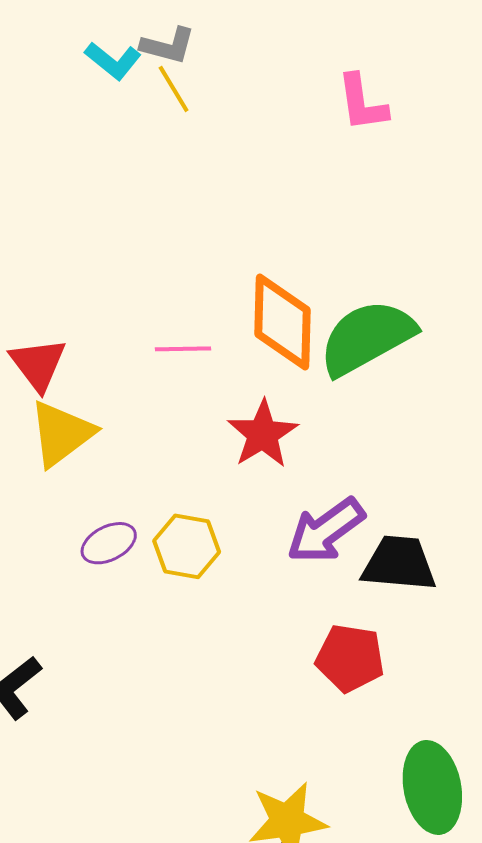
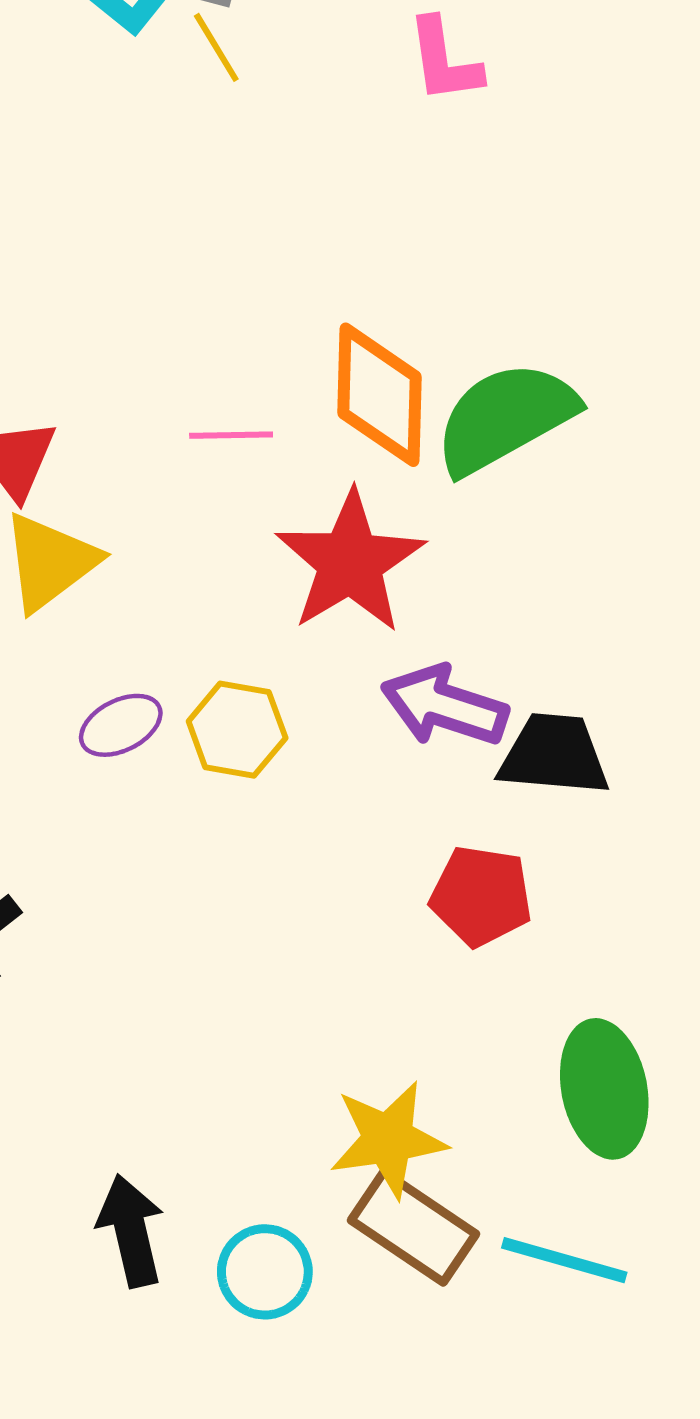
pink L-shape: (362, 103) -> (444, 61), moved
red star: (263, 434) -> (350, 562), size x1.4
purple arrow: (326, 531) -> (444, 706), turned 54

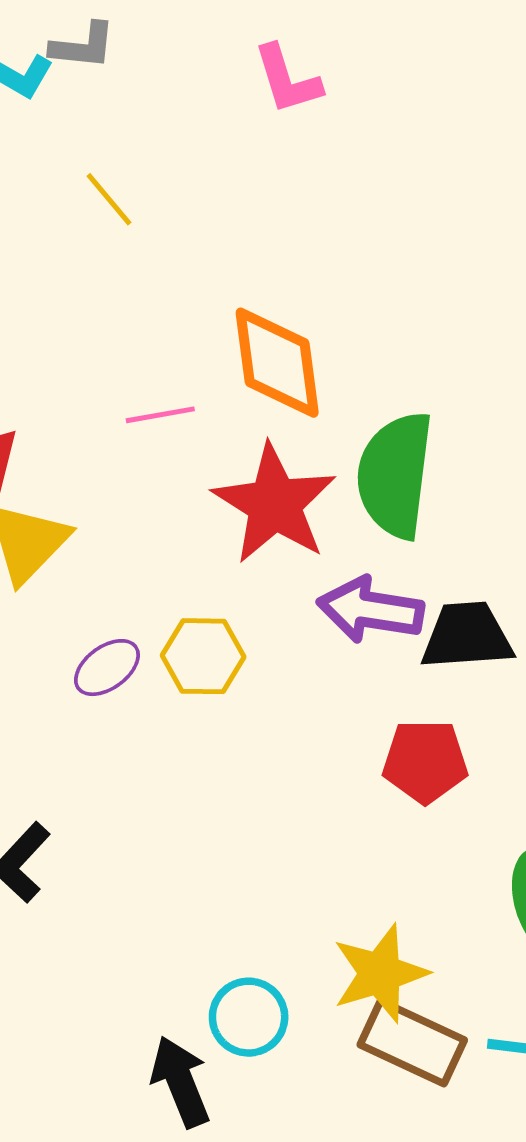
yellow line: (216, 47) -> (109, 199), moved
green semicircle: (505, 418) -> (395, 475), moved, turned -45
cyan circle: (265, 1272) -> (249, 1017), moved

